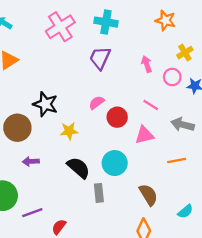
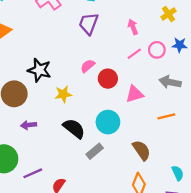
pink circle: (172, 77) -> (157, 50), moved
pink line: (151, 105) -> (134, 54), moved, turned -64
gray rectangle: (99, 193) -> (95, 151), turned 60
cyan semicircle: (185, 211) -> (178, 173), moved, turned -72

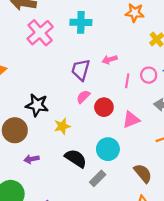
purple trapezoid: (89, 24) -> (81, 70), moved
pink arrow: (133, 27) -> (110, 60), moved, turned -80
pink line: (134, 54) -> (127, 81), turned -40

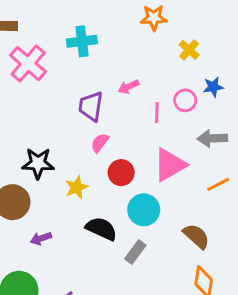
red circle: (104, 107) -> (121, 173), moved
pink triangle: (131, 120) -> (170, 165), size x1.4

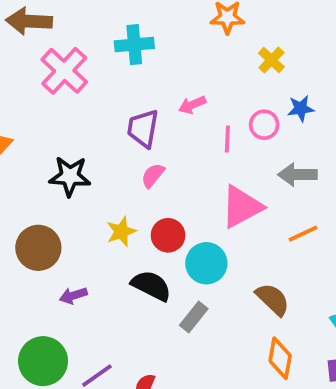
black star: (38, 163) -> (70, 176), moved
red circle: (121, 173) -> (168, 235), moved

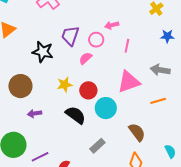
pink circle: (264, 125) -> (96, 40), moved
purple trapezoid: (143, 128) -> (70, 36), moved
gray rectangle: (194, 317) -> (97, 146), moved

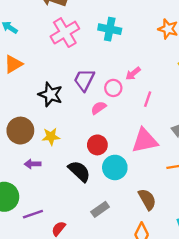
pink arrow: (112, 25) -> (133, 74), turned -32
yellow star: (65, 85) -> (51, 136), moved

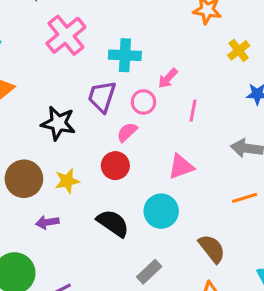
cyan cross: (110, 29) -> (125, 55), moved
pink triangle: (145, 141) -> (181, 167), moved, size x0.7
red circle: (97, 145) -> (115, 166), moved

